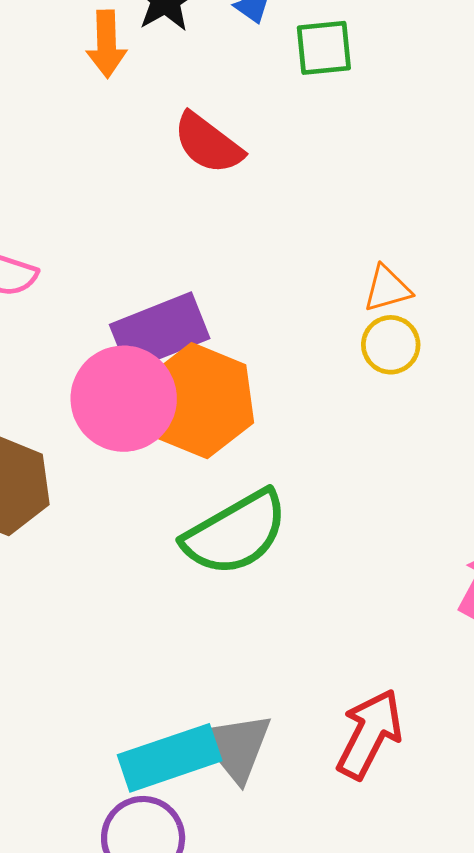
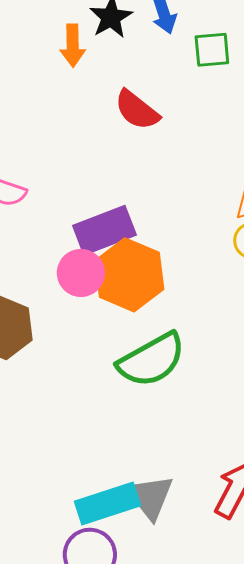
pink circle: (124, 399) -> (81, 273), size x0.7

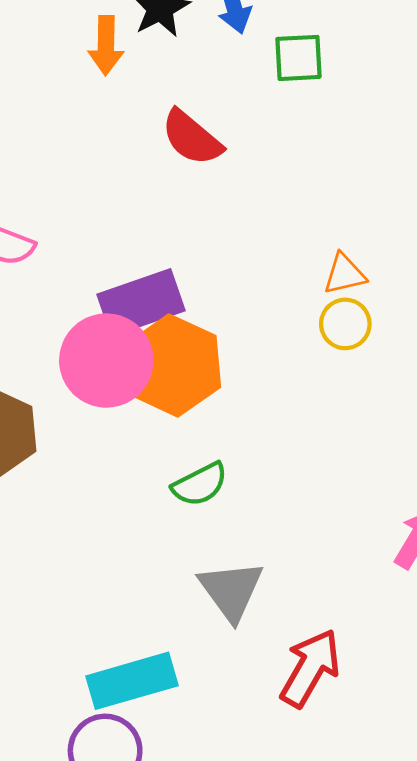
pink circle: (81, 273) -> (106, 361), size x1.4
green semicircle: (152, 360) -> (200, 484), size x0.6
gray triangle: (150, 497) -> (231, 590), moved

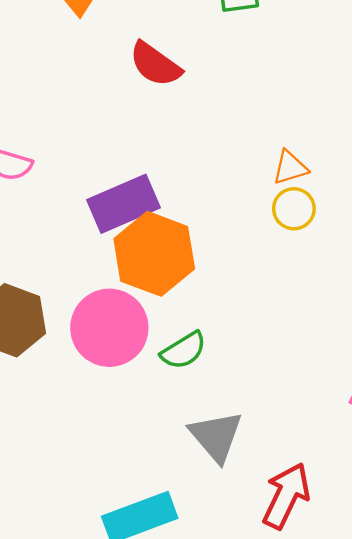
pink circle: (106, 361) -> (109, 328), moved

